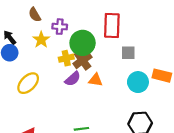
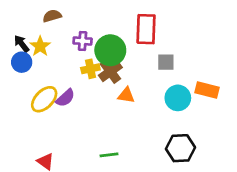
brown semicircle: (35, 15) -> (52, 16), turned 104
purple cross: (60, 27) -> (83, 41), moved
yellow star: (41, 40) -> (40, 46), moved
purple semicircle: (73, 79) -> (65, 98), moved

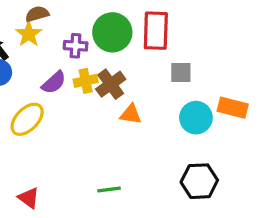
yellow star: (40, 46) -> (29, 34), moved
green circle: (110, 50) -> (112, 32), moved
purple semicircle: (65, 98) -> (54, 82), moved

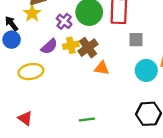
purple cross: (76, 46) -> (64, 21), turned 35
yellow ellipse: (27, 119) -> (31, 72), turned 35
red triangle: (29, 198) -> (25, 118), moved

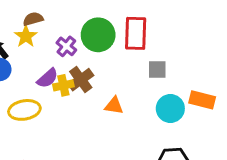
yellow cross: (71, 45) -> (63, 85), moved
brown cross: (88, 48) -> (81, 80), moved

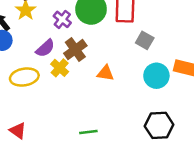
gray square: (157, 69) -> (145, 40), turned 30
yellow cross: (63, 85) -> (60, 68), moved, turned -36

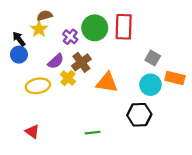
gray square: (145, 40) -> (153, 58), moved
orange triangle: (105, 73) -> (107, 82), size x1.5
black hexagon: (159, 125) -> (139, 115), moved

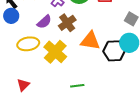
yellow cross: (68, 78) -> (55, 52), moved, size x1.6
black hexagon: (139, 115) -> (114, 51), moved
red triangle: (32, 131) -> (23, 85), turned 40

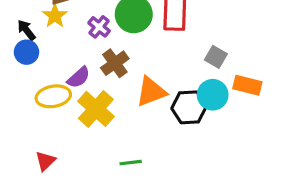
purple semicircle: (44, 22) -> (79, 77), moved
orange triangle: (90, 41) -> (151, 92), turned -30

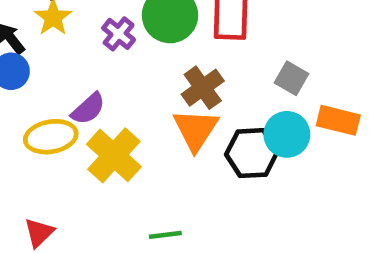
brown cross: (115, 63) -> (203, 88), moved
orange triangle: (151, 92) -> (196, 130), turned -36

